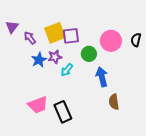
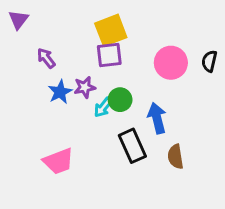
purple triangle: (12, 27) -> (18, 20), moved
yellow square: (55, 33) -> (111, 30), moved
green circle: (89, 54) -> (120, 100), moved
black rectangle: (63, 112) -> (132, 146), moved

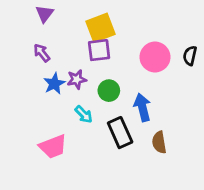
purple triangle: (18, 20) -> (45, 14), moved
cyan arrow: (103, 107) -> (84, 114), moved, turned -84

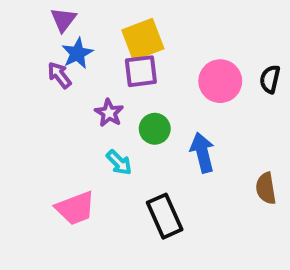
purple star: (77, 79) -> (109, 113), turned -30
blue star: (54, 84) -> (77, 53), moved
black rectangle: (120, 133) -> (165, 216), moved
brown semicircle: (159, 142) -> (266, 188), moved

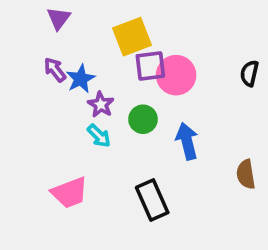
blue star: (77, 53) -> (81, 79), moved
purple square: (141, 71) -> (150, 66), moved
pink circle: (220, 81) -> (176, 75), moved
cyan arrow: (119, 162) -> (99, 136), moved

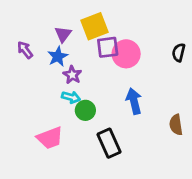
purple triangle: (59, 18) -> (63, 34), moved
purple arrow: (55, 70) -> (25, 50), moved
green circle: (143, 119) -> (85, 110), moved
cyan arrow: (99, 136) -> (71, 97), turned -30

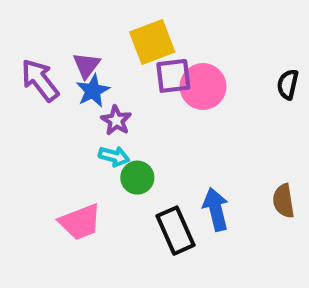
purple triangle: (63, 34) -> (87, 65), moved
purple arrow: (25, 50) -> (40, 80), size x1.5
blue arrow: (134, 101) -> (216, 209), moved

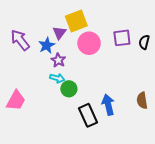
purple triangle: (87, 65) -> (59, 33), moved
purple square: (173, 76) -> (122, 38), moved
pink circle: (203, 86) -> (89, 43), moved
pink trapezoid: (80, 222) -> (16, 100), moved, turned -40

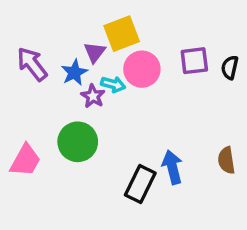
cyan arrow: (57, 78) -> (113, 84), moved
green circle: (69, 89) -> (78, 142), moved, size x1.5
black rectangle: (88, 115) -> (140, 184), turned 50

